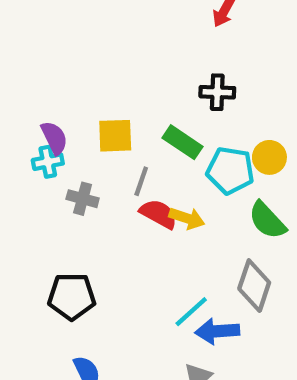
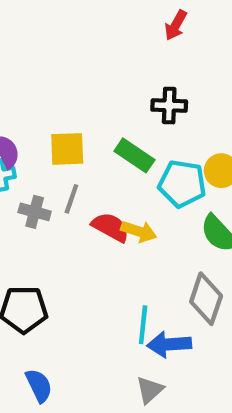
gray line: (141, 181) -> (71, 199), moved
cyan line: (191, 312) -> (143, 325), turned -42

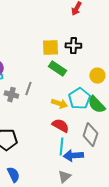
yellow square: (67, 149) -> (50, 48), moved
cyan pentagon: (182, 184) -> (79, 99), moved, turned 30
red semicircle: (111, 227) -> (60, 126), moved

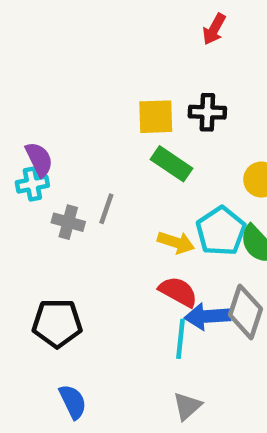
blue arrow: (73, 156) -> (207, 316), moved

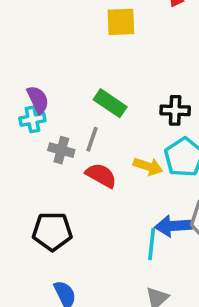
black cross: (207, 112) -> (175, 110), moved
yellow square: (156, 117) -> (121, 22), moved
green rectangle: (171, 164) -> (110, 103), moved
red semicircle: (178, 292) -> (101, 175), moved

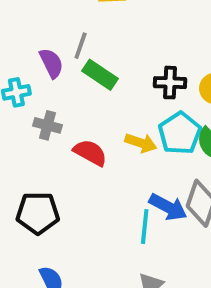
purple semicircle: (38, 100) -> (51, 63), moved
gray line: (92, 139) -> (81, 46), moved
blue arrow: (173, 226) -> (168, 207), turned -148

